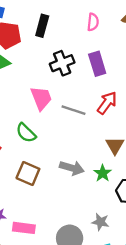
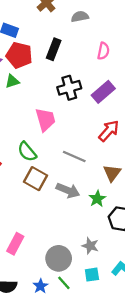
purple rectangle: (97, 64) -> (103, 92), turned 60
gray line: (73, 110) -> (74, 157), moved
brown square: (28, 173) -> (35, 179), moved
pink rectangle: (24, 228) -> (15, 244), turned -75

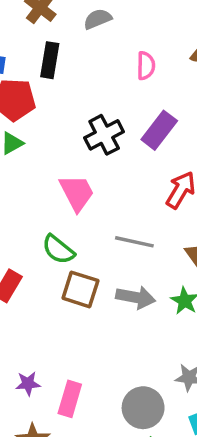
black rectangle: (54, 49) -> (50, 60), moved

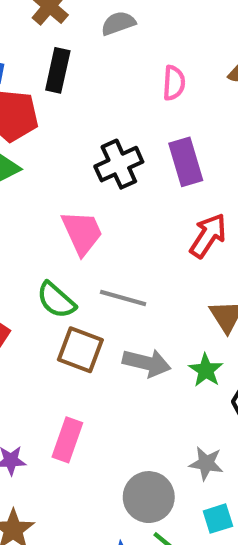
purple rectangle: (159, 130) -> (186, 162), turned -57
gray line: (134, 242) -> (123, 298), moved
pink rectangle: (70, 399) -> (67, 440), moved

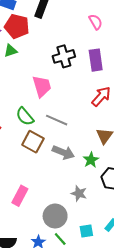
pink semicircle: (174, 83) -> (96, 22), turned -42
pink rectangle: (67, 440) -> (20, 196), moved
gray star: (206, 463) -> (79, 193), moved

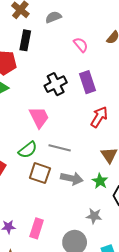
green semicircle: (25, 116) -> (28, 150), turned -78

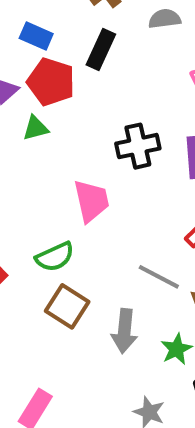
gray line: (60, 148) -> (159, 277), moved
gray arrow: (72, 178) -> (124, 331), turned 70

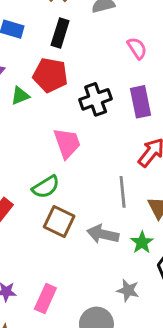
red pentagon: (51, 82) -> (50, 75), moved
gray line: (159, 277) -> (123, 192), turned 64
gray arrow: (124, 331) -> (103, 234), turned 104

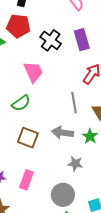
black cross: (96, 99) -> (51, 40), turned -30
brown square: (59, 222) -> (28, 138), moved
gray star: (128, 290) -> (75, 164), moved

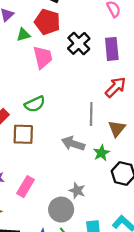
pink trapezoid: (33, 72) -> (43, 57), moved
brown square: (28, 138) -> (23, 134), moved, turned -30
gray star: (75, 164) -> (77, 191), moved

